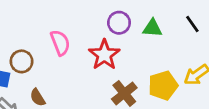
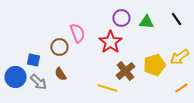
brown circle: (22, 61) -> (59, 47), moved

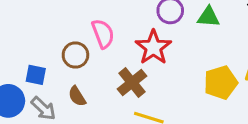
brown cross: (125, 71) -> (132, 83), moved

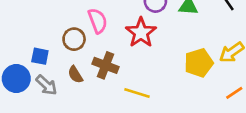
brown cross: (132, 83) -> (106, 65), moved, turned -30

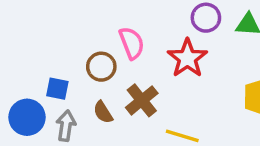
brown cross: (106, 65) -> (142, 100), turned 30
gray arrow: (46, 85) -> (66, 126), turned -125

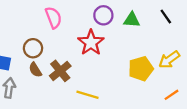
pink semicircle: (132, 43) -> (53, 18), moved
brown semicircle: (103, 112) -> (35, 70), moved

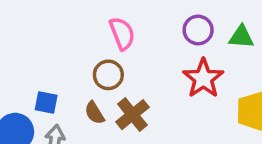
red star: (91, 43) -> (203, 78), moved
brown circle: (33, 48) -> (108, 75), moved

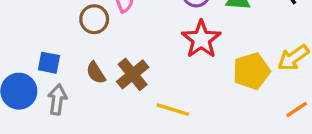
brown circle: (108, 75) -> (94, 19), moved

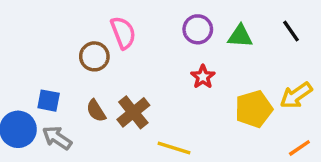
red star: (201, 39) -> (203, 77), size x0.6
gray arrow: (57, 100) -> (57, 138), turned -64

